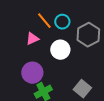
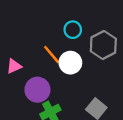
orange line: (44, 21) -> (52, 54), moved
pink triangle: (32, 39) -> (14, 66), moved

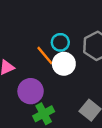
cyan circle: (73, 30) -> (60, 42), moved

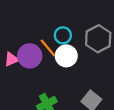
purple circle: (31, 91) -> (30, 56), moved

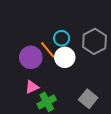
pink triangle: (11, 59) -> (32, 87), moved

